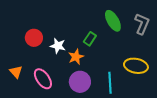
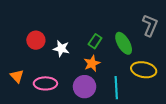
green ellipse: (113, 21) -> (124, 43), moved
orange star: (76, 57) -> (92, 63), moved
pink ellipse: (43, 79) -> (45, 83), turned -55

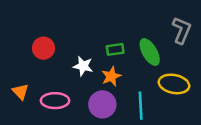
green rectangle: (95, 41) -> (115, 49), turned 48
white star: (61, 49) -> (83, 66), moved

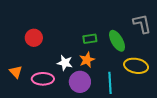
gray L-shape: (182, 30) -> (142, 24), turned -35
white star: (83, 66) -> (65, 63), moved

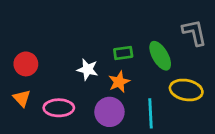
red circle: (34, 38) -> (26, 64), moved
white star: (65, 63) -> (88, 69), moved

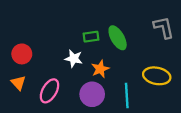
green rectangle: (123, 53) -> (91, 37), moved
green ellipse: (160, 56) -> (118, 38), moved
pink ellipse: (59, 108) -> (49, 91), turned -60

